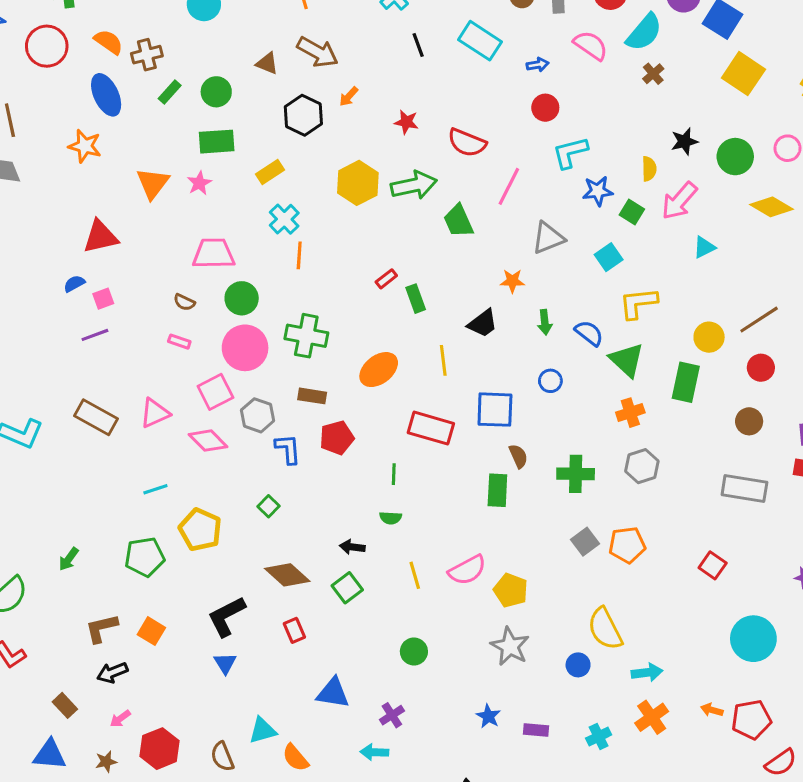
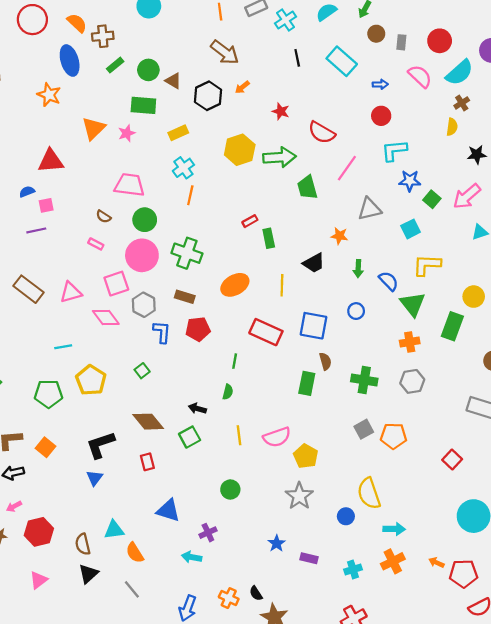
brown triangle: (267, 63) -> (173, 81), moved
yellow semicircle: (649, 169) -> (452, 127), moved
green semicircle: (391, 518) -> (228, 392), turned -88

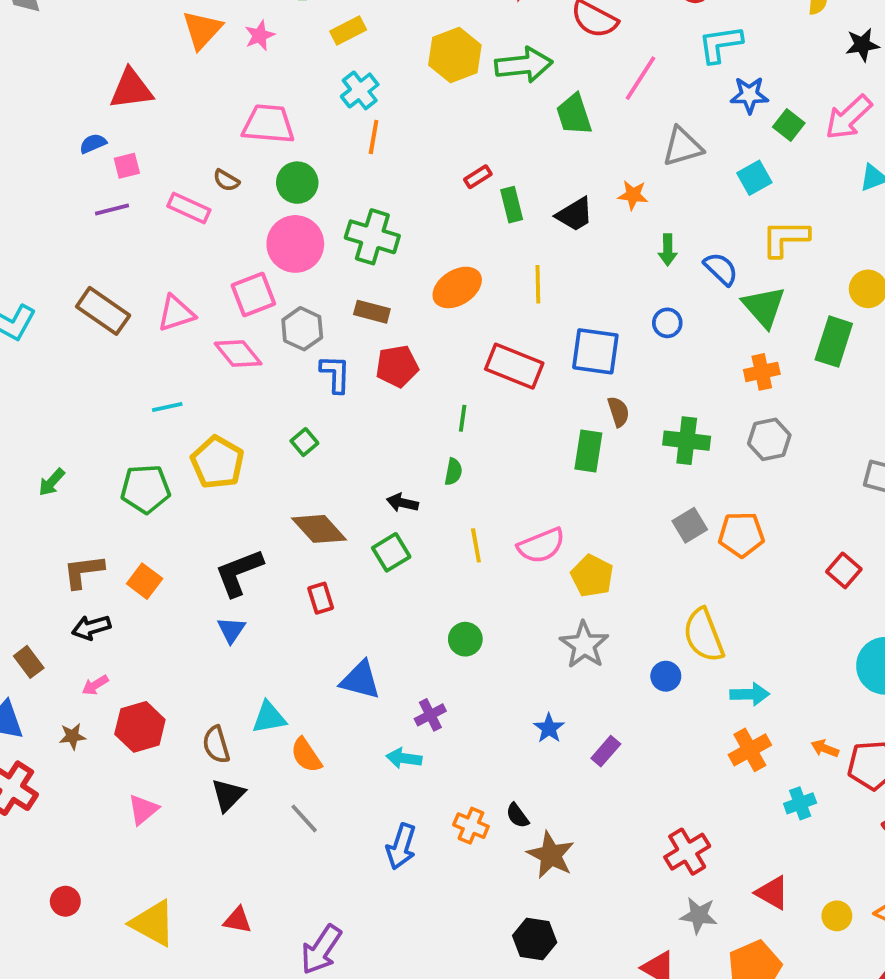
pink rectangle: (96, 244) -> (189, 208), moved, size x1.5
black trapezoid: (314, 263) -> (575, 214), moved
purple rectangle: (309, 558) -> (606, 751), turned -60
cyan cross: (353, 569) -> (800, 803), moved

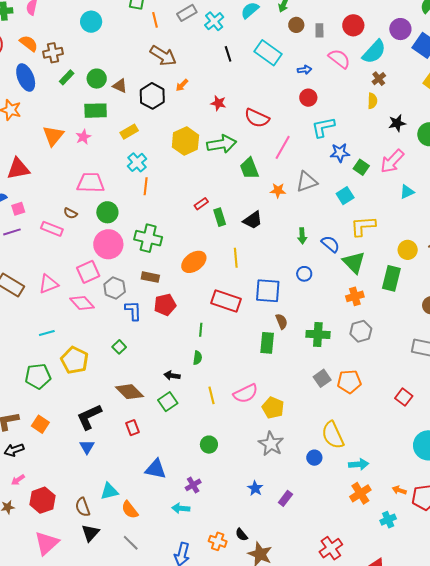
orange star: (633, 195) -> (278, 190), moved
pink triangle: (143, 810) -> (47, 543), size x1.5

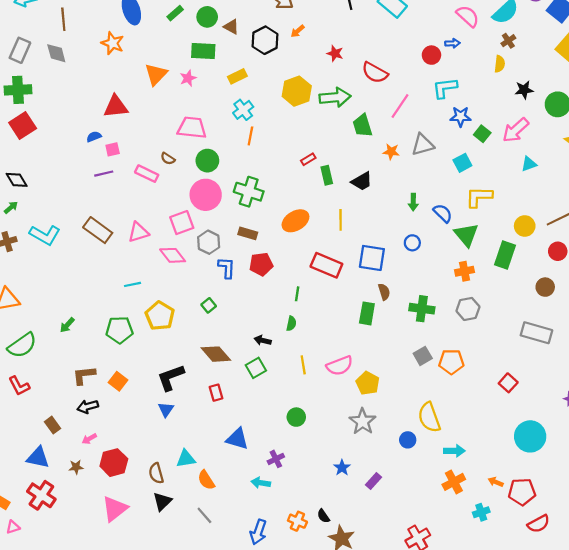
blue arrow: (305, 70) -> (452, 43), moved

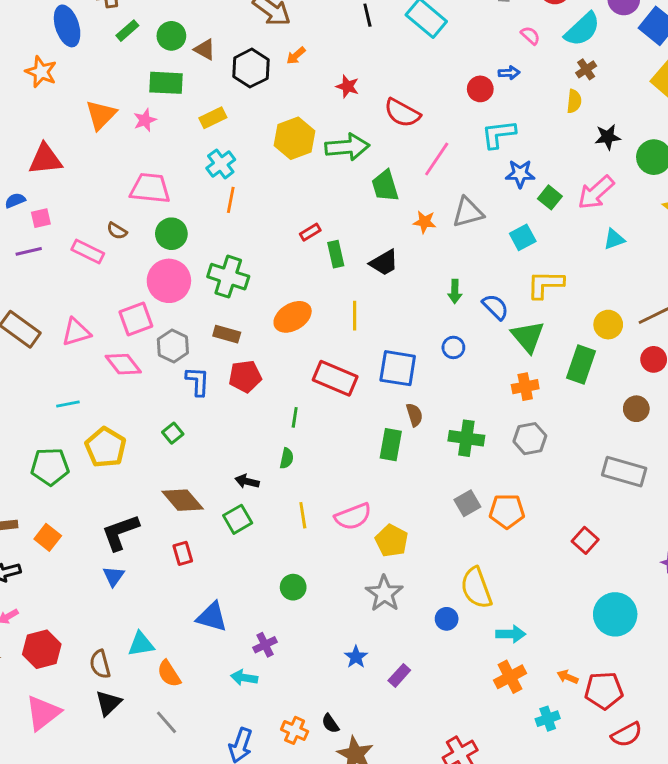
pink semicircle: (468, 16) -> (530, 35), size x0.6

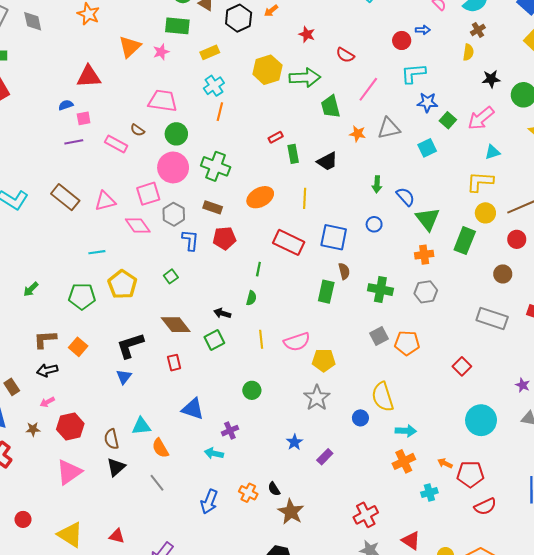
red semicircle: (402, 113) -> (345, 55), size x0.7
yellow L-shape: (545, 284) -> (480, 182), moved
yellow pentagon: (392, 541) -> (324, 360), turned -30

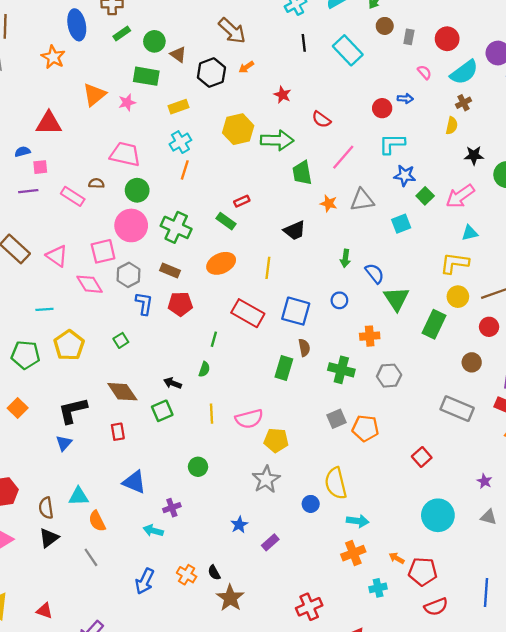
brown semicircle: (138, 130) -> (96, 183), turned 144
green rectangle: (293, 154) -> (226, 221), moved, turned -48
pink triangle: (105, 201) -> (57, 256), turned 45
orange cross: (424, 255) -> (370, 336), moved

